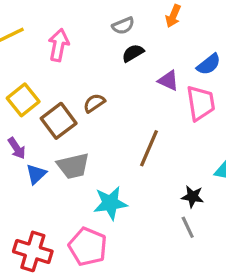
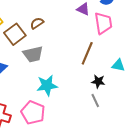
brown line: (149, 148) -> (87, 53), moved
gray trapezoid: (73, 166) -> (33, 54), moved

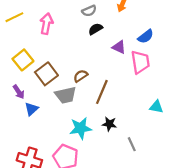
brown semicircle: (37, 23) -> (81, 76), moved
brown line: (87, 53) -> (102, 92), moved
black star: (98, 81) -> (109, 124), moved

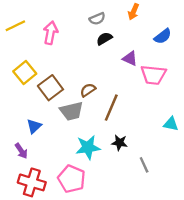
blue semicircle: (146, 36) -> (163, 36), moved
pink trapezoid: (140, 62) -> (153, 75), turned 105
purple arrow: (19, 92) -> (21, 151), moved

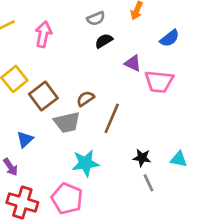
cyan triangle: (171, 124) -> (179, 159), moved
black star: (119, 143) -> (142, 158), moved

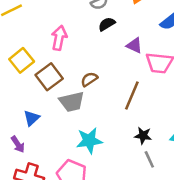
pink arrow: (43, 34) -> (59, 38), moved
brown line: (112, 118) -> (132, 95), moved

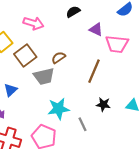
pink arrow: (59, 38) -> (34, 23), turned 96
gray line: (149, 159) -> (83, 124), moved

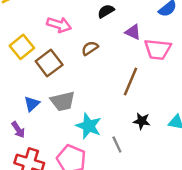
brown semicircle: (59, 58) -> (90, 48), moved
gray trapezoid: (44, 76) -> (63, 101), moved
cyan star: (59, 109) -> (89, 126), turned 30

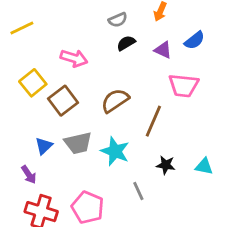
purple triangle: (133, 32) -> (163, 50), moved
brown semicircle: (90, 48) -> (115, 101), moved, size x1.5
cyan star: (89, 126) -> (115, 151), moved

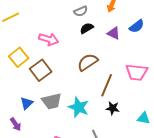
pink trapezoid: (184, 86) -> (137, 72), moved
brown semicircle: (115, 101) -> (88, 62), moved
black star: (166, 165) -> (113, 108), moved

